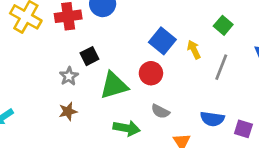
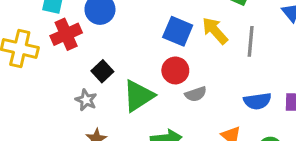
yellow arrow: (194, 50) -> (215, 31), size x1.4
gray semicircle: (160, 111) -> (196, 94), moved, turned -30

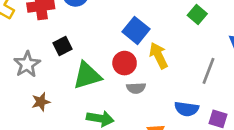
yellow arrow: (215, 31) -> (159, 56), moved
gray line: (251, 41) -> (208, 71), moved
gray star: (86, 100) -> (27, 64), moved, size x1.4

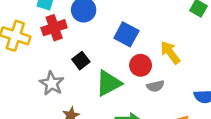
blue square: (136, 30) -> (126, 34), moved

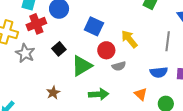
gray star: (52, 83) -> (25, 53), moved

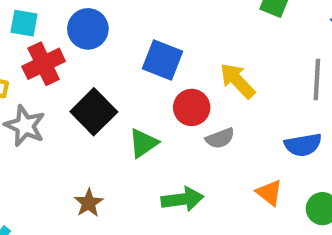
black square: (59, 49) -> (94, 112), size x1.5
green triangle: (82, 66) -> (143, 143), size x0.7

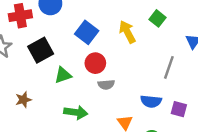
yellow arrow: (237, 81) -> (127, 32), moved

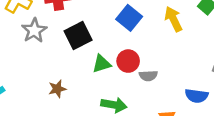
red circle: (95, 63) -> (128, 61), moved

